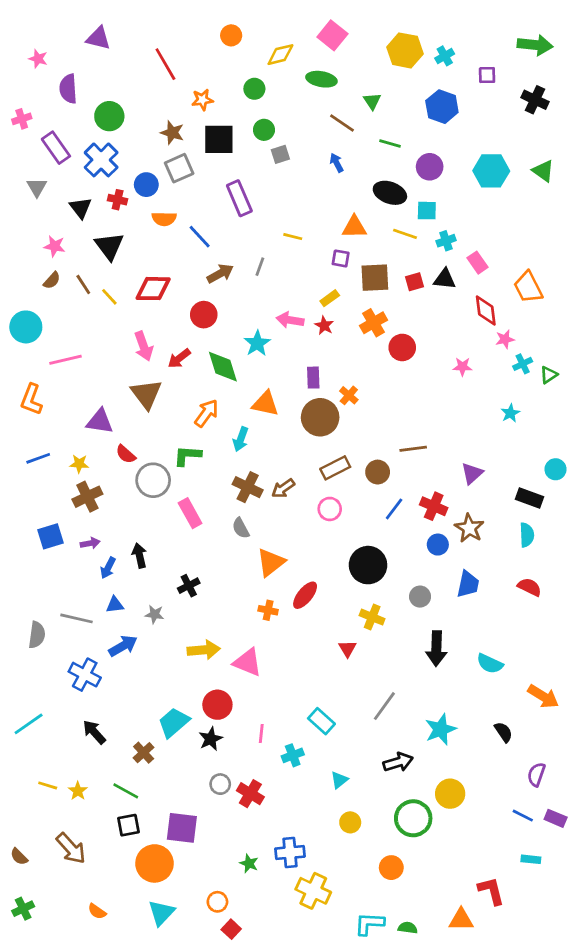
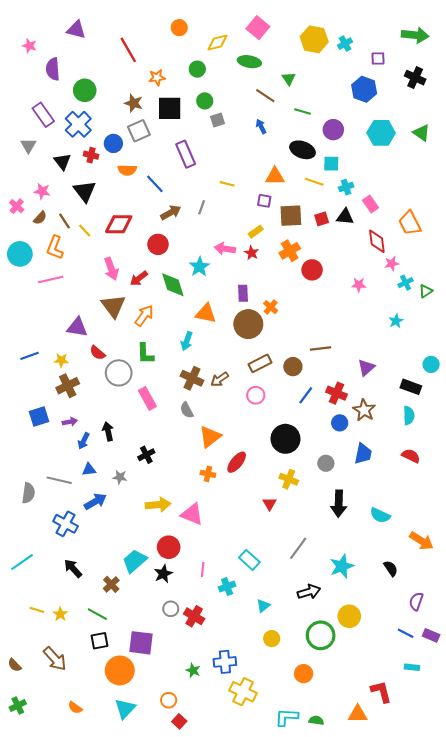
blue hexagon: (442, 107) -> (364, 89), moved
pink cross: (22, 119) -> (17, 206), moved, turned -32
orange L-shape: (31, 399) -> (55, 248), moved
orange arrow: (207, 413) -> (144, 316), moved
green L-shape: (187, 456) -> (145, 354), turned -95

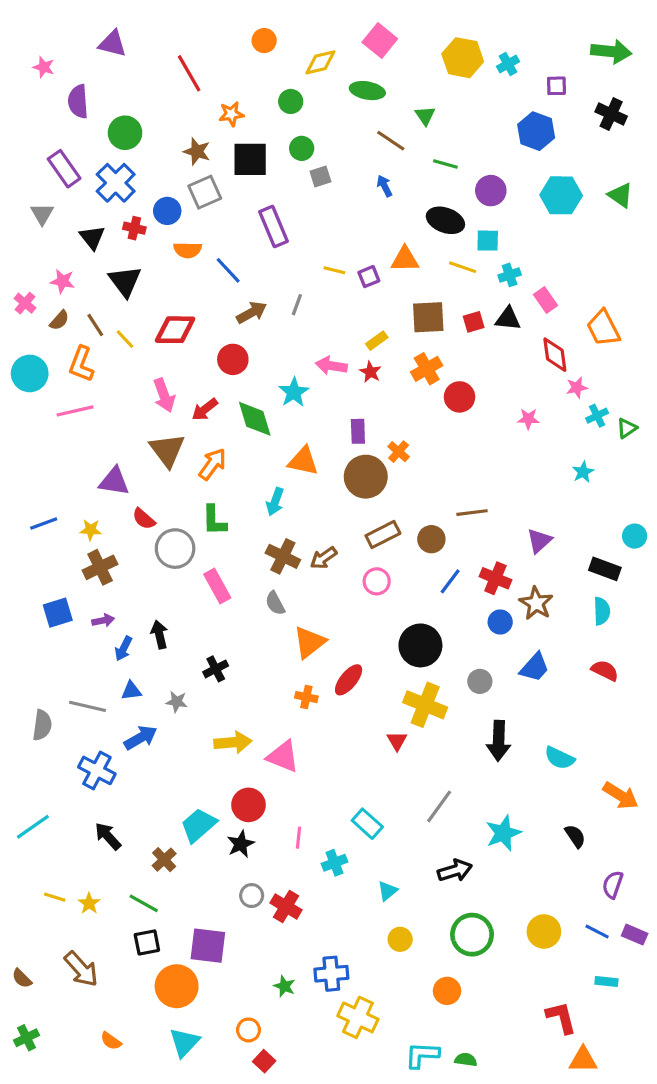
purple square: (264, 201) -> (369, 277), moved, turned -32
blue trapezoid: (363, 454) -> (535, 667), turned 30
yellow cross: (289, 479) -> (425, 705), size x1.5
yellow circle: (349, 616) -> (544, 931), moved
orange triangle: (358, 714) -> (583, 1060), moved

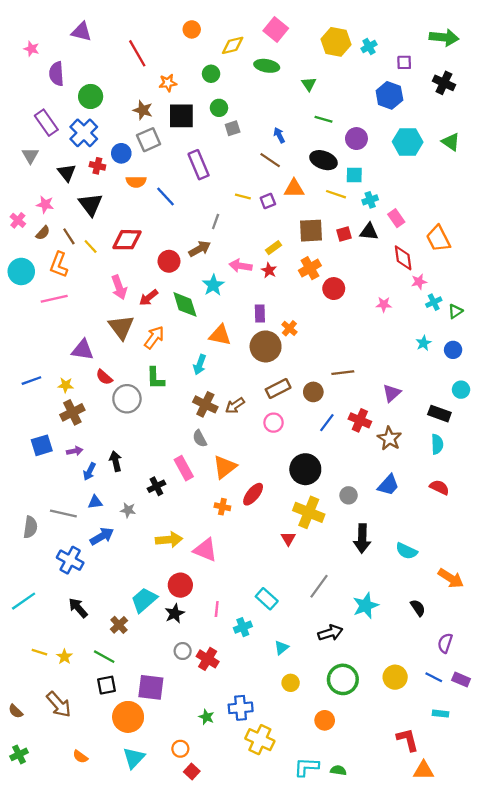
brown line: (391, 141) -> (270, 160), moved
brown arrow: (252, 313) -> (200, 249), moved
pink rectangle: (217, 586) -> (184, 468), moved
blue circle: (500, 622) -> (453, 350), moved

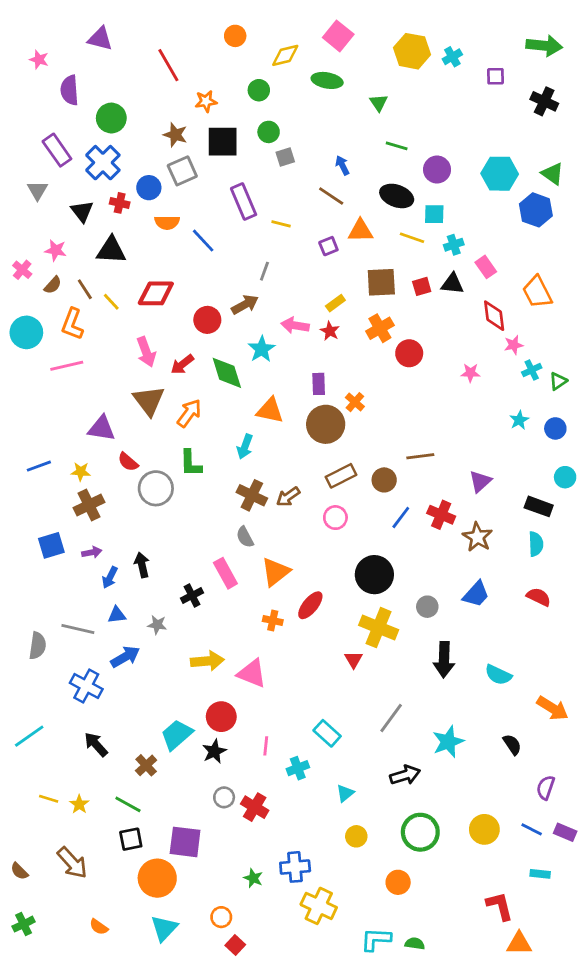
blue hexagon: (389, 95) -> (536, 210), moved
yellow line: (243, 196) -> (281, 224), moved
black triangle: (91, 204) -> (111, 250), turned -50

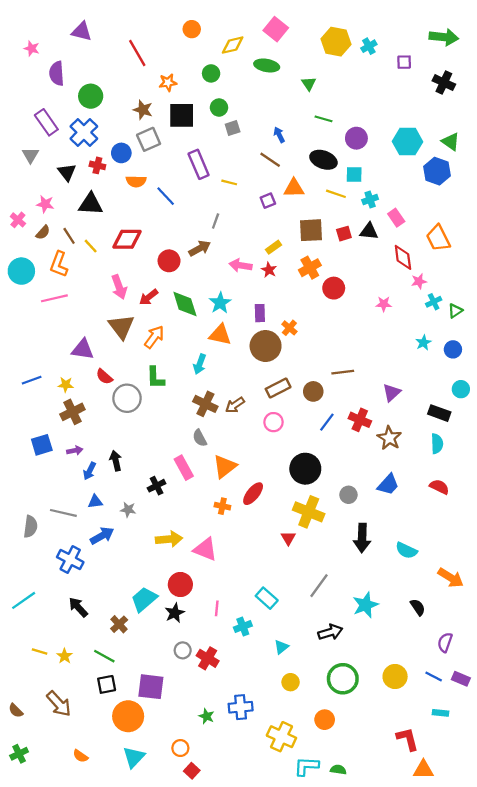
cyan star: (262, 349) -> (220, 303), moved
yellow cross: (319, 906) -> (281, 737), moved

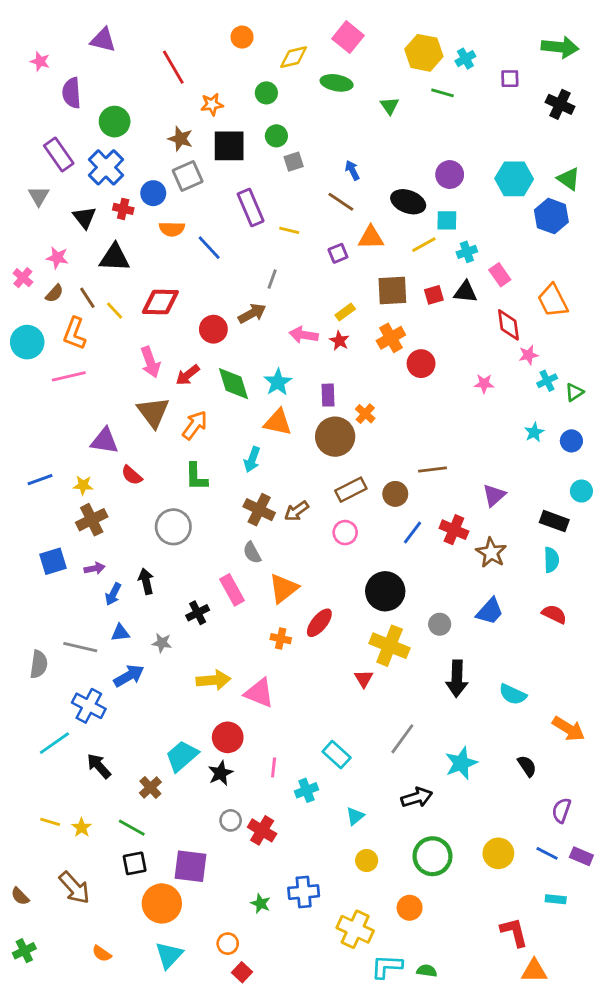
green line: (323, 119) -> (443, 93), moved
yellow line: (336, 194) -> (424, 245), turned -48
gray circle: (127, 398) -> (173, 527), moved
cyan line: (24, 600) -> (54, 743), moved

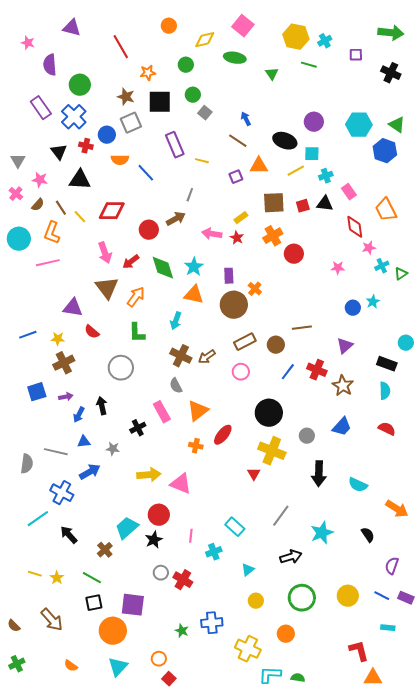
gray square: (294, 162) -> (205, 113), turned -32
gray triangle: (39, 196) -> (18, 161), moved
blue circle: (571, 441) -> (353, 308), moved

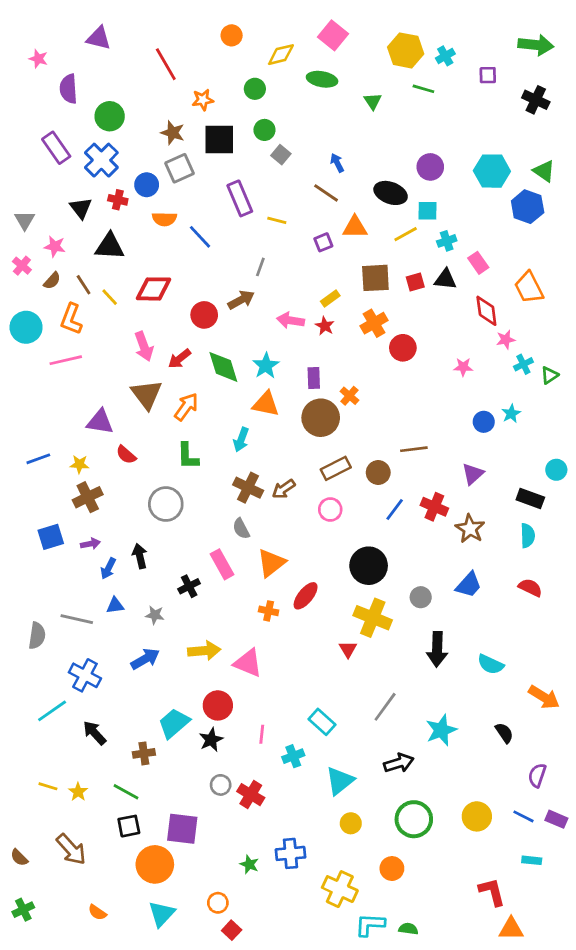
blue arrow: (90, 472) -> (145, 659), moved
brown cross: (105, 550) -> (144, 753), turned 35
cyan triangle: (248, 570) -> (340, 781), size x1.6

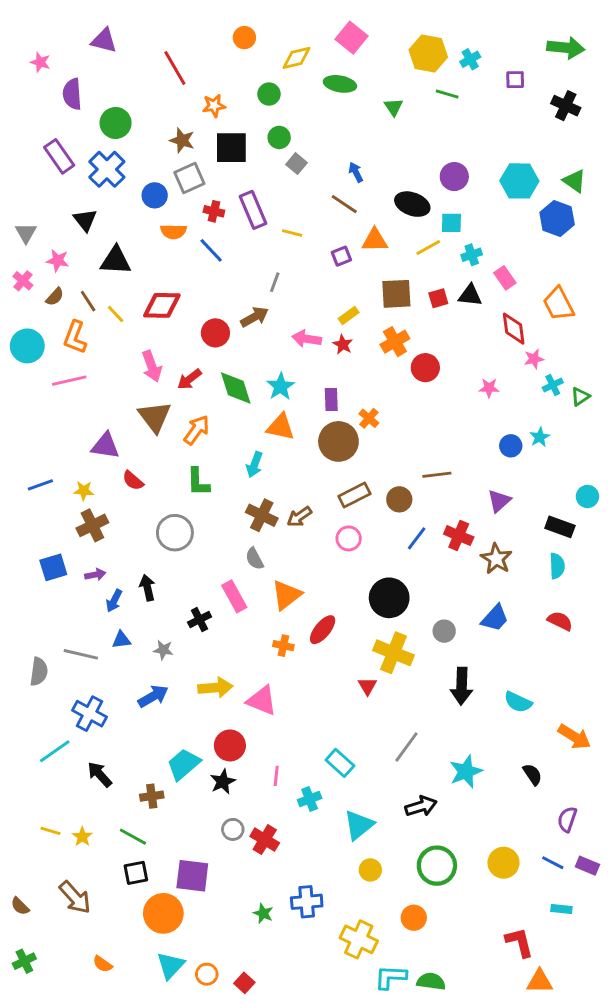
red cross: (118, 200) -> (214, 211), moved
orange circle: (218, 903) -> (207, 974), moved
green semicircle: (408, 929) -> (431, 981), size x1.4

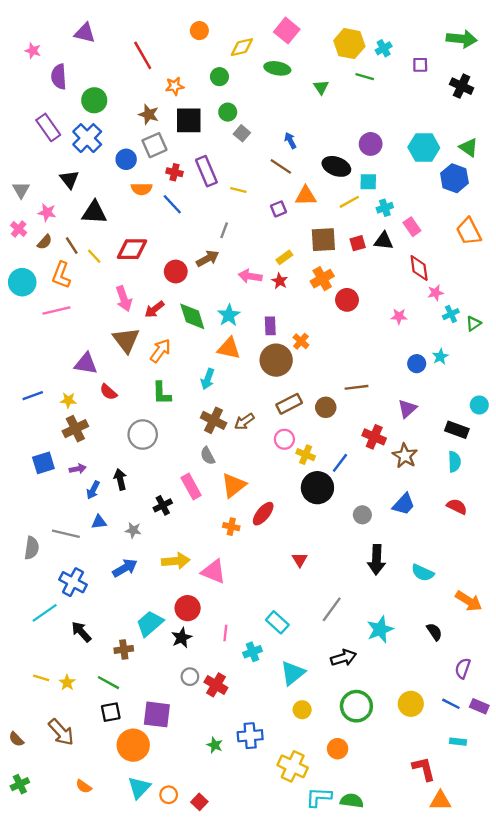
orange trapezoid: (559, 304) -> (469, 231), moved
blue line: (417, 538) -> (340, 463), moved
yellow cross: (393, 653) -> (306, 455), moved, size x0.6

